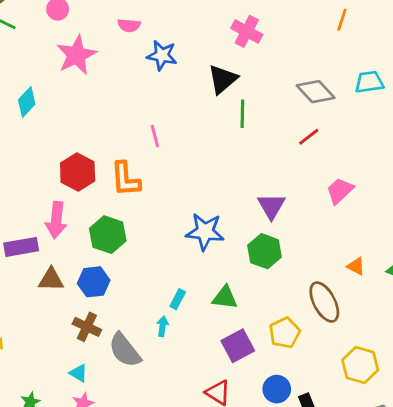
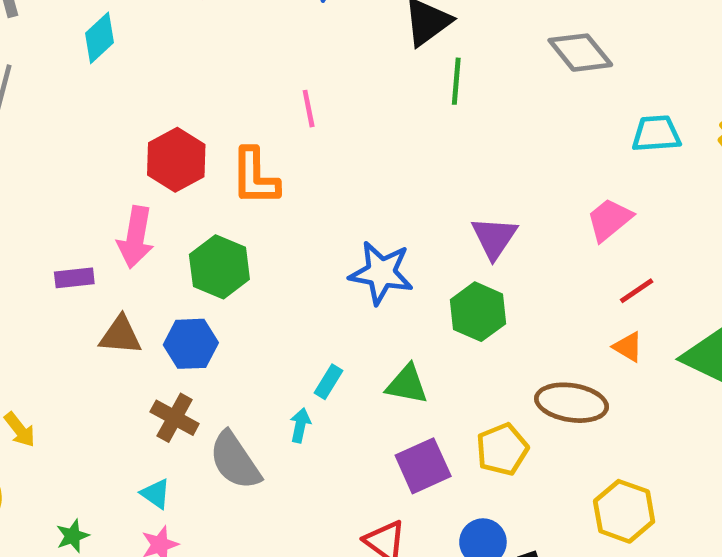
cyan trapezoid: (369, 82) -> (656, 134), moved
red line: (309, 137) -> (637, 291), moved
purple rectangle: (21, 247) -> (74, 278), size x0.7
brown ellipse: (324, 302) -> (572, 403), turned -57

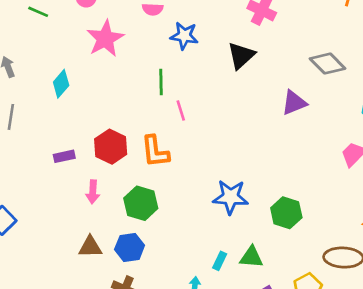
green line: (456, 81) -> (161, 82), moved
pink arrow: (136, 237) -> (93, 192), size x0.7
purple triangle: (494, 238) -> (294, 103), moved, turned 40
purple rectangle: (74, 278) -> (64, 156), moved
cyan rectangle: (328, 382) -> (220, 261), moved

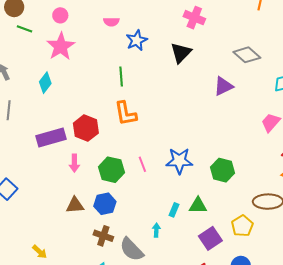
blue star: (184, 36) -> (137, 40), turned -30
pink star: (105, 39) -> (61, 46), moved
pink line: (181, 111) -> (142, 164), moved
orange L-shape: (155, 151) -> (126, 113), moved
purple rectangle: (64, 156) -> (51, 138), size x1.8

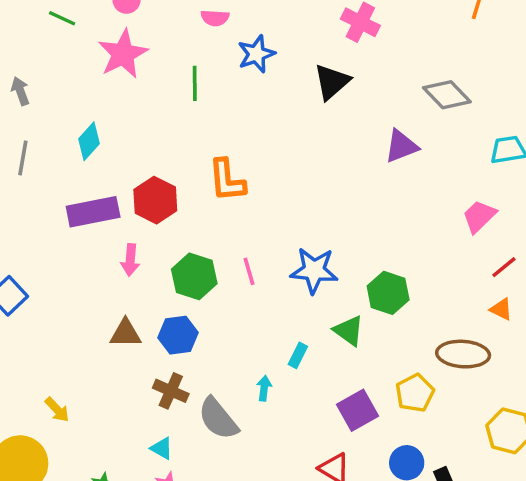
green line: (121, 77) -> (195, 83), moved
cyan diamond: (45, 83) -> (89, 141), moved
green triangle: (198, 205) -> (349, 331), moved, turned 30

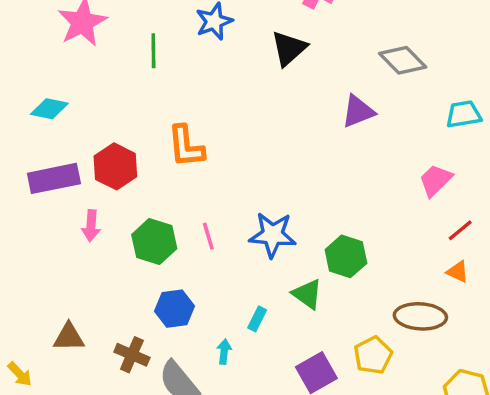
cyan diamond: (89, 141) -> (49, 109), turned 60
brown triangle: (125, 333) -> (69, 337), moved
blue hexagon: (178, 335) -> (175, 309), moved

